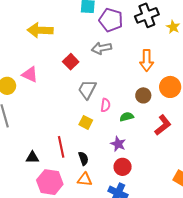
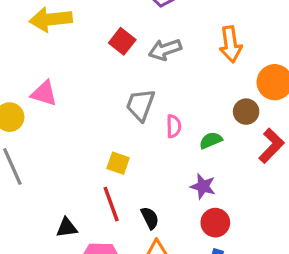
gray arrow: (101, 48) -> (165, 50), moved
red square: (71, 62) -> (122, 41), moved
brown circle: (143, 95) -> (246, 112), moved
yellow square: (86, 122) -> (118, 163), moved

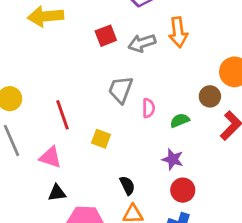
red square: (122, 41) -> (106, 36), turned 30
orange arrow: (231, 44) -> (178, 32), moved
pink triangle: (44, 93) -> (50, 157), moved
red line: (111, 204) -> (63, 115), moved

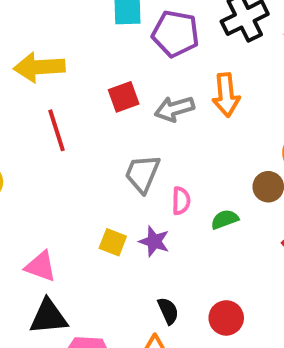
red line: (63, 115) -> (56, 130), moved
purple star: (173, 159) -> (154, 241), moved
black semicircle: (127, 185) -> (168, 311), moved
black triangle: (57, 193) -> (48, 317), size x1.5

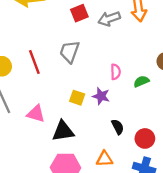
red line: (56, 130) -> (34, 62), moved
gray trapezoid: (142, 174) -> (70, 52), moved
black semicircle: (168, 311) -> (118, 127), moved
black triangle: (48, 317) -> (63, 131), moved

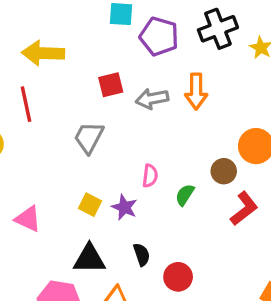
red line: (34, 62) -> (26, 104), moved
green semicircle: (141, 81) -> (185, 195), turned -42
black triangle: (63, 131) -> (89, 259), moved

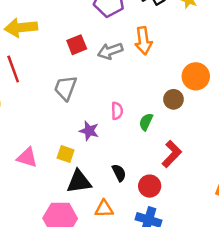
yellow square: (90, 205) -> (66, 154), moved
purple star: (124, 207) -> (89, 131), moved
red L-shape: (244, 209) -> (172, 154), moved

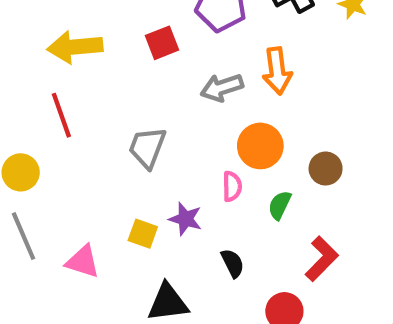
red square: (77, 45) -> (162, 43), moved
orange circle: (196, 76) -> (260, 146), moved
yellow square: (66, 154) -> (143, 234), moved
black semicircle: (119, 173) -> (233, 263), moved

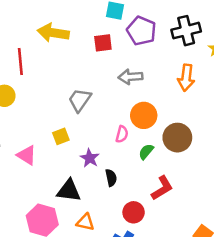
orange arrow: (277, 71) -> (186, 78), moved
red line: (61, 115) -> (20, 62), moved
brown circle: (326, 169) -> (177, 138), size x1.5
purple star: (185, 219) -> (90, 158), moved
yellow square: (143, 234) -> (61, 136), moved, turned 35

